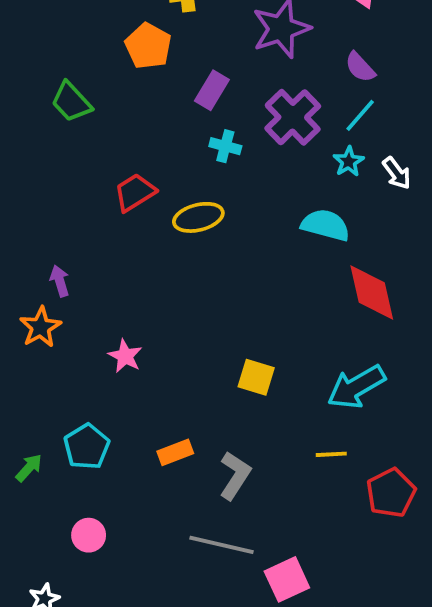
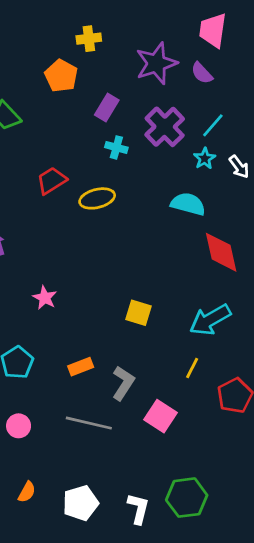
purple semicircle: (360, 67) -> (202, 73), moved
yellow line: (331, 454) -> (192, 368), turned -60
gray line: (221, 545) -> (89, 423), moved
pink square: (287, 579) -> (160, 416), moved, turned -32

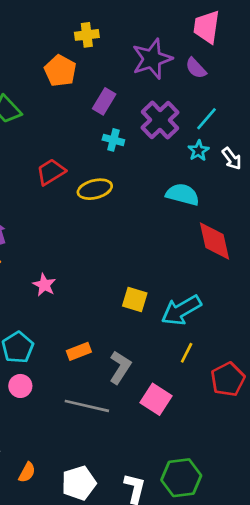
cyan arrow: (210, 320) -> (181, 310), moved
pink circle: (19, 426) -> (20, 386), moved

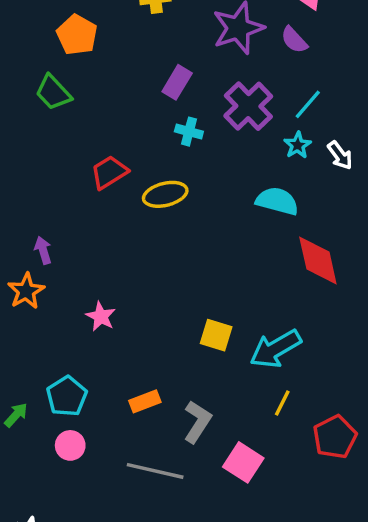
orange pentagon: (60, 71) -> (77, 35), moved

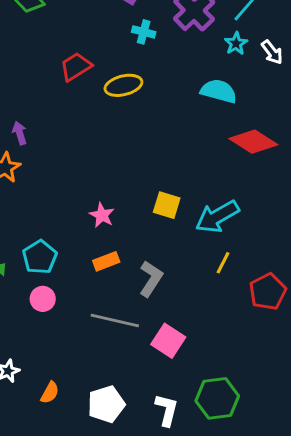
red diamond: (318, 261) -> (253, 142), turned -45
pink star: (101, 316) -> (102, 215), moved
pink square: (243, 462) -> (168, 341), moved

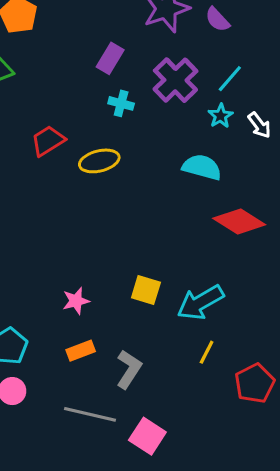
pink star: (102, 215) -> (76, 301), turned 30

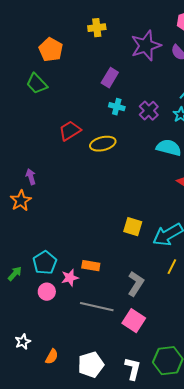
purple cross: (175, 80) -> (149, 111), moved, size x0.7
pink star: (76, 301) -> (70, 278), moved
orange rectangle: (81, 351) -> (91, 266), turned 30
gray L-shape: (129, 369) -> (136, 284), moved

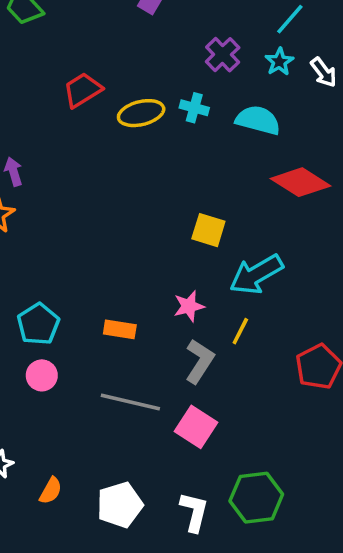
cyan cross: (117, 107) -> (194, 108), moved
yellow square: (133, 227) -> (208, 230), moved
yellow line: (172, 267) -> (240, 331), moved
pink star: (70, 278) -> (189, 306), moved

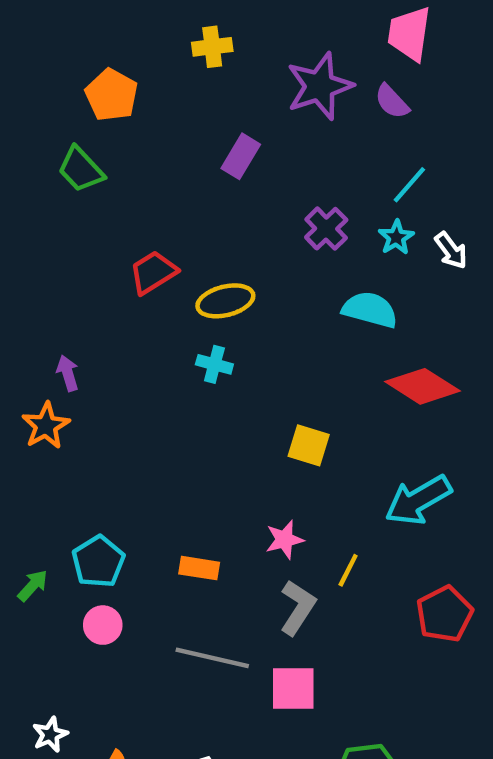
cyan cross: (194, 108) -> (214, 364), moved
cyan arrow: (256, 274) -> (418, 500), moved
pink square: (196, 427) -> (293, 689), turned -33

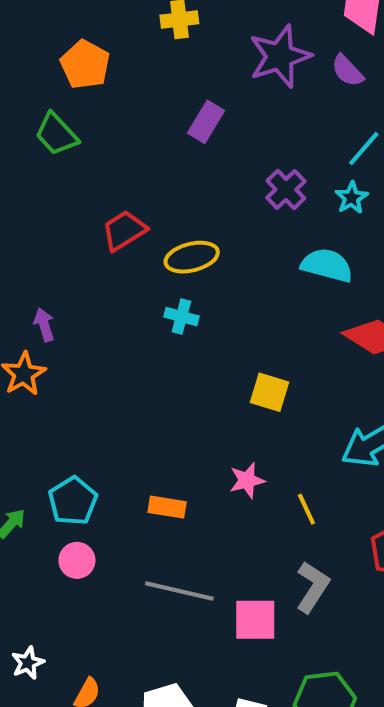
yellow line: (348, 570) -> (306, 509), turned -52
gray L-shape: (298, 608) -> (313, 587), moved

